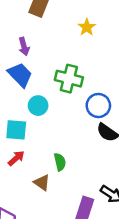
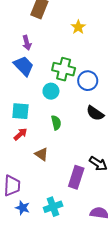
cyan circle: (38, 106) -> (51, 91), moved
blue circle: (98, 106) -> (88, 81), moved
green semicircle: (60, 162) -> (56, 123), moved

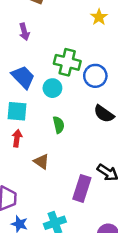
yellow star: (78, 27) -> (99, 17), moved
blue trapezoid: (24, 66) -> (23, 77), moved
red arrow: (20, 134) -> (17, 138), turned -40

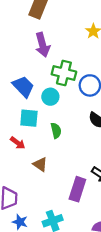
purple arrow: (24, 32) -> (42, 45), moved, size x1.5
cyan square: (17, 111) -> (29, 118), moved
red arrow: (17, 138) -> (18, 143), turned 119

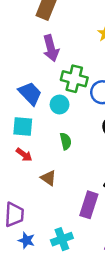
cyan square: (29, 118) -> (23, 127), moved

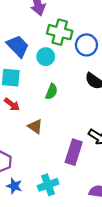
green semicircle: (66, 141) -> (52, 92), turned 35

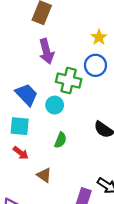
blue circle: (86, 45) -> (95, 65), moved

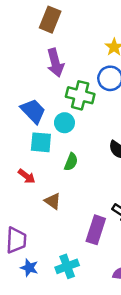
cyan square: (20, 126) -> (41, 142), moved

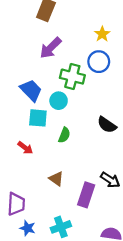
purple arrow: (55, 63) -> (51, 48), turned 60
brown triangle: (53, 201) -> (56, 179), moved

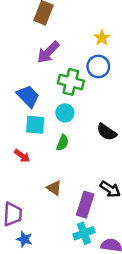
cyan circle: (59, 101) -> (65, 113), moved
cyan cross: (61, 227) -> (84, 233), moved

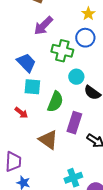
cyan circle: (65, 113) -> (76, 77), moved
green semicircle: (63, 143) -> (55, 102), size x1.5
brown triangle: (54, 188) -> (48, 140), size x1.5
purple rectangle: (85, 205) -> (74, 123), moved

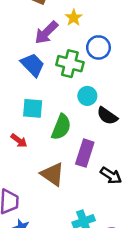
yellow star: (88, 14) -> (74, 18), moved
blue trapezoid: (26, 63) -> (33, 65), moved

